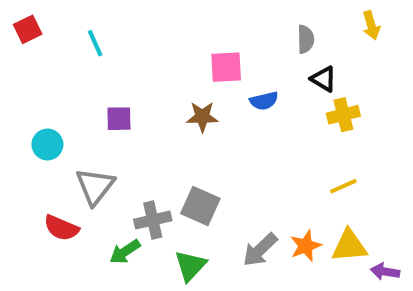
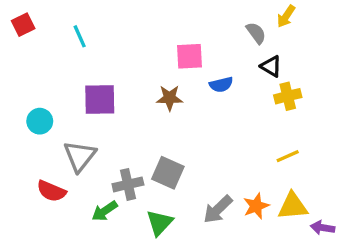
yellow arrow: (371, 25) -> (286, 16), moved, turned 50
gray semicircle: (306, 39) -> (256, 33), turned -35
purple square: (119, 119) -> (100, 100), size x1.5

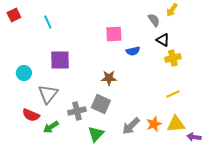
brown star: (170, 98) -> (109, 78), moved
green arrow: (105, 211) -> (51, 127), moved

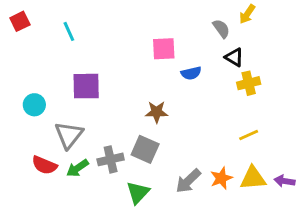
green arrow: (51, 127) -> (77, 168), moved
purple arrow: (194, 137) -> (285, 181), moved

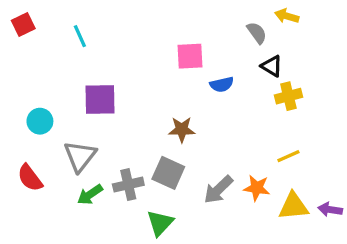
yellow arrow: (247, 14) -> (287, 16), turned 72
red semicircle: (44, 165) -> (30, 178), moved, turned 30
orange star: (221, 178) -> (257, 188), moved, turned 30
gray arrow: (188, 181) -> (218, 190), moved

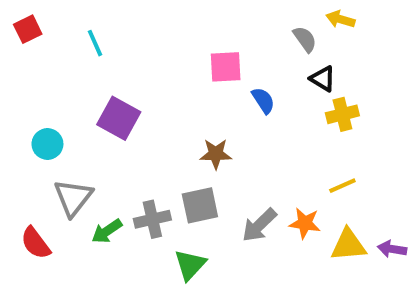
blue semicircle: (222, 84) -> (263, 100), turned -110
purple square: (100, 99) -> (119, 118), turned 30
gray triangle: (80, 156) -> (73, 197), moved
gray square: (168, 173) -> (200, 205), turned -36
red semicircle: (30, 178) -> (36, 243), moved

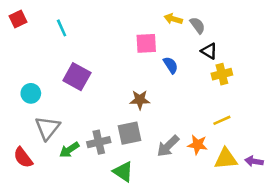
yellow arrow: (340, 19) -> (173, 19), moved
green triangle: (190, 265) -> (123, 172), turned -40

